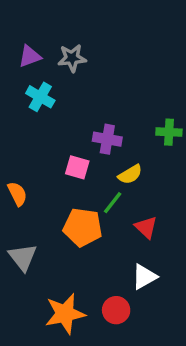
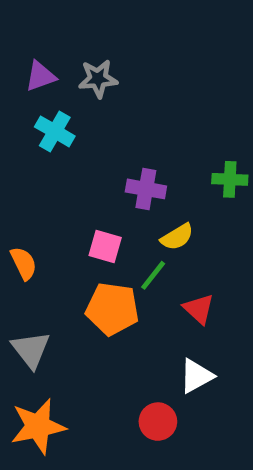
pink square: (77, 167) -> (105, 247), moved
orange star: (65, 314) -> (38, 426), moved

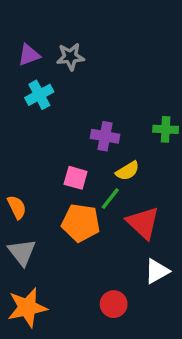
cyan cross: (55, 131) -> (39, 95), turned 32
orange semicircle: (24, 263) -> (17, 207), moved
red triangle: (199, 309) -> (143, 223), size x1.5
white triangle: (196, 376) -> (157, 271), moved

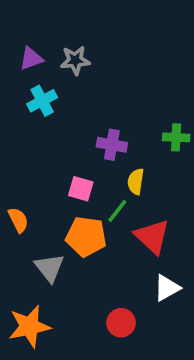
yellow semicircle: (128, 171) -> (136, 181), turned 130
gray triangle: (22, 252) -> (49, 268), moved

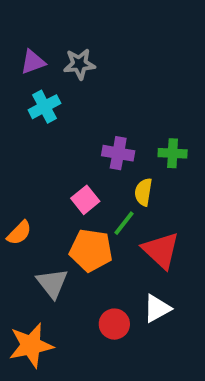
green cross: (176, 137) -> (173, 153), moved
pink square: (81, 189) -> (85, 200), turned 35
orange semicircle: (18, 220) -> (19, 233), turned 70
white triangle: (167, 288) -> (157, 308), moved
red circle: (121, 323) -> (114, 324), moved

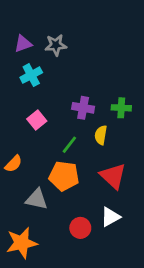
pink square: (85, 200) -> (37, 120), moved
green line: (124, 223) -> (69, 145), moved
gray triangle: (52, 283) -> (37, 199), turned -40

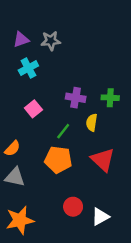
gray triangle: (37, 199) -> (15, 177), moved
white triangle: (110, 217) -> (100, 217), moved

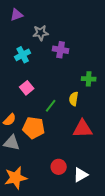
purple triangle: (21, 40) -> (17, 15), moved
purple cross: (76, 98) -> (61, 50), moved
orange pentagon: (58, 160) -> (34, 128), moved
red triangle: (103, 160) -> (83, 129), turned -45

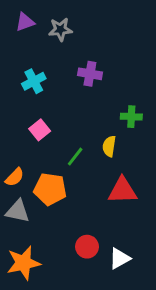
gray star: (41, 33) -> (60, 29), moved

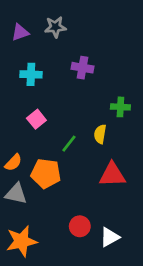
purple triangle: (25, 22) -> (20, 32), moved
cyan cross: (34, 81) -> (31, 74), turned 30

